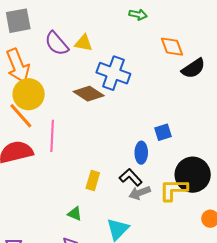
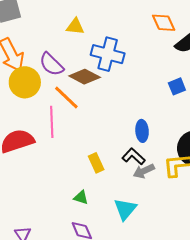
purple semicircle: (57, 43) -> (51, 64), moved
orange line: (21, 116) -> (66, 97), moved
blue square: (163, 132) -> (177, 86), moved
yellow rectangle: (93, 181) -> (96, 163), turned -36

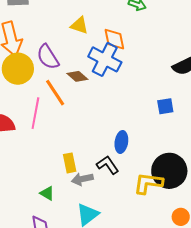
orange diamond: (164, 23) -> (114, 39), moved
brown diamond: (85, 77) -> (77, 76), size x0.7
gray arrow: (144, 171) -> (82, 179), moved

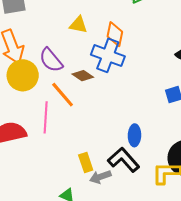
orange diamond: (114, 39) -> (115, 34), turned 30
black L-shape: (108, 165) -> (124, 160), size x1.4

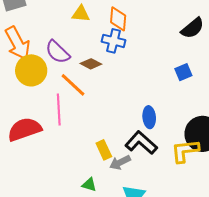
blue cross: (108, 55) -> (114, 41), size x0.7

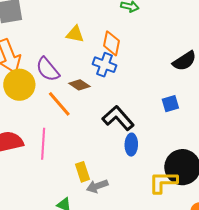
pink line: (59, 110) -> (43, 144), moved
black L-shape: (141, 143) -> (118, 118), moved

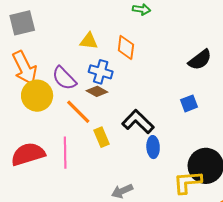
blue cross: (104, 65) -> (101, 72), moved
yellow rectangle: (83, 172) -> (102, 137), moved

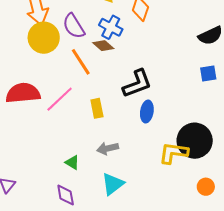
blue square: (189, 103) -> (208, 74), moved
black L-shape: (138, 122) -> (137, 84), turned 104
yellow rectangle: (102, 137) -> (97, 108), moved
pink line: (65, 153) -> (60, 99), turned 36

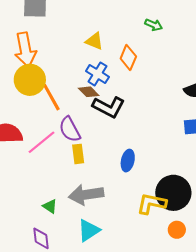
purple semicircle: (74, 26) -> (70, 129), moved
orange line: (81, 62) -> (51, 97), moved
black L-shape: (137, 84) -> (109, 107), moved, turned 44
gray arrow: (108, 148) -> (86, 195), size x1.6
orange circle: (206, 187) -> (177, 230), moved

